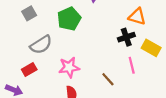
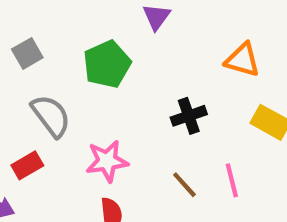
black cross: (126, 37) -> (189, 116), moved
gray semicircle: (41, 45) -> (51, 116), turned -95
pink line: (132, 65) -> (232, 180), moved

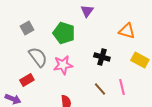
green pentagon: (107, 64) -> (64, 33), turned -30
black cross: (189, 116) -> (102, 57), turned 35
pink star: (107, 161) -> (63, 65), moved

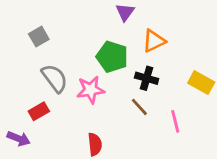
orange triangle: (127, 31) -> (154, 41), moved, turned -42
green pentagon: (64, 33) -> (112, 57), moved
brown line: (100, 89) -> (139, 107), moved

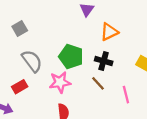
green pentagon: (112, 57) -> (71, 57), moved
pink star: (91, 90) -> (60, 82), moved

